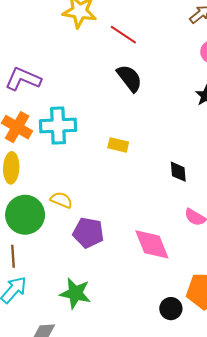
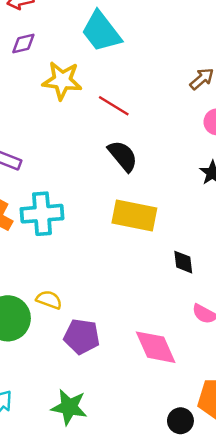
yellow rectangle: (118, 145) -> (134, 216), moved, size x1.8

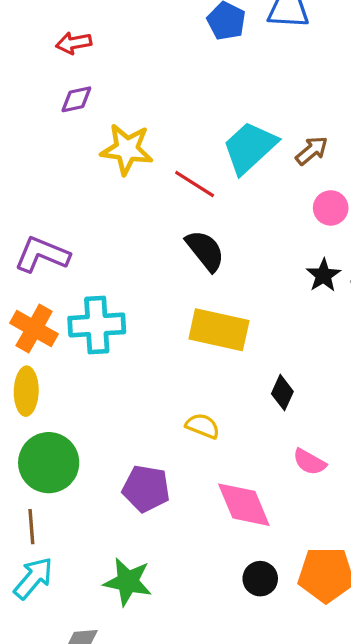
cyan trapezoid: (101, 32) -> (250, 147), moved, turned 84
black diamond: (183, 262) -> (282, 393), turned 30
yellow semicircle: (49, 300) -> (203, 426), moved
black circle: (180, 421) -> (260, 579), moved

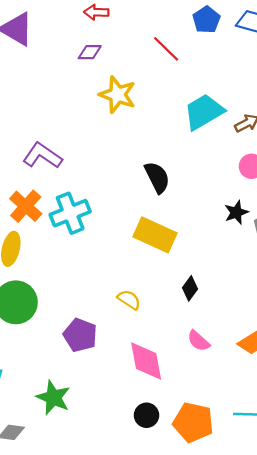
red line: (195, 184) -> (166, 49), moved
cyan cross: (97, 325) -> (70, 213), turned -30

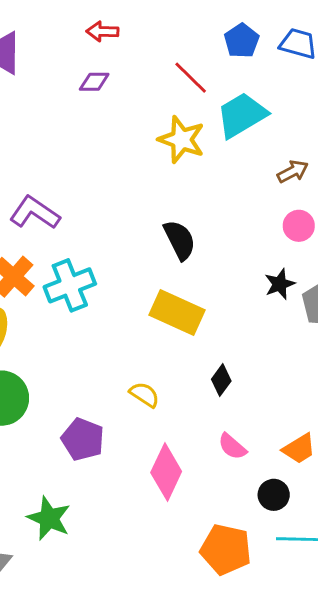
yellow star: (118, 95) -> (182, 140), moved
cyan trapezoid: (204, 112) -> (242, 115), moved
pink diamond: (146, 361) -> (166, 472), turned 36
black circle: (147, 415) -> (274, 495), moved

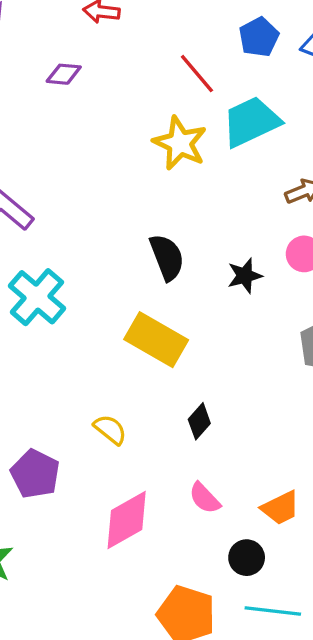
purple diamond: (94, 82) -> (64, 74), moved
black star: (280, 284) -> (245, 276), moved
cyan cross: (70, 285) -> (37, 297), turned -33
pink diamond: (166, 472) -> (127, 520), turned 30

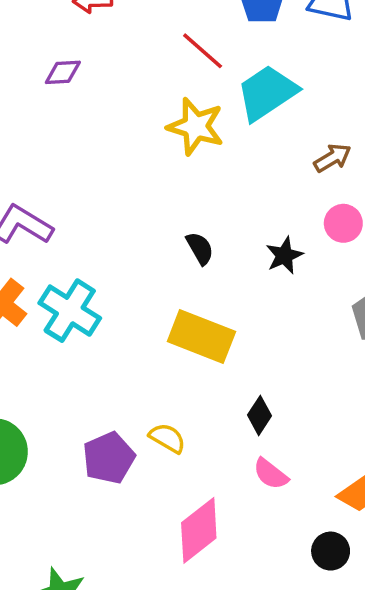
black semicircle: (167, 257) -> (200, 248), size x0.7
purple pentagon: (35, 474) -> (109, 458), moved, turned 30
pink semicircle: (205, 498) -> (271, 474), moved

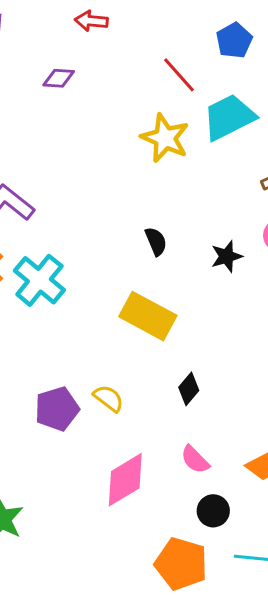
pink semicircle: (271, 474) -> (195, 460), moved
black circle: (331, 551) -> (213, 511), moved

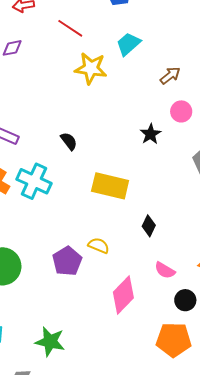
red line: (179, 75) -> (70, 28), moved
cyan trapezoid: (229, 117) -> (128, 44), size x0.7
black semicircle: (156, 241) -> (69, 141), moved

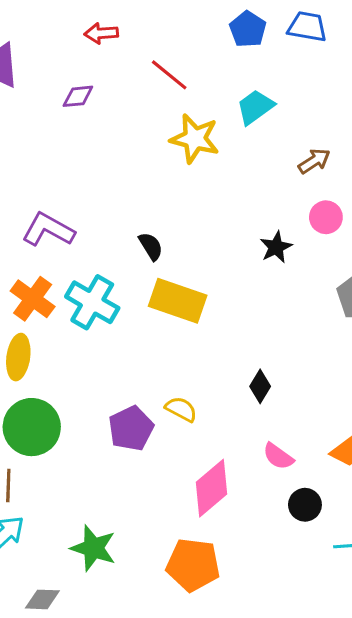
yellow rectangle: (110, 186) -> (178, 301), moved
orange pentagon: (174, 340) -> (193, 565), moved

